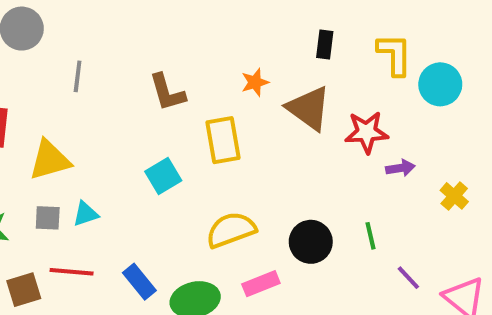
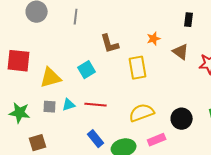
gray line: (78, 76) -> (76, 17), moved
brown triangle: (309, 108) -> (181, 52), size x0.7
cyan square: (163, 176) -> (87, 70), moved
red line: (72, 272) -> (96, 105), moved

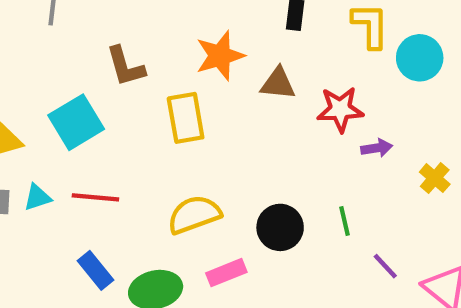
orange star: (154, 39) -> (220, 56), size x1.6
brown triangle: (181, 52) -> (278, 84), turned -30
cyan square: (87, 70) -> (76, 122), size x1.4

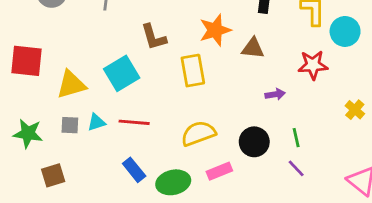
red star: (340, 109) -> (313, 65), moved
purple arrow: (377, 148) -> (275, 94), moved
purple line: (385, 266) -> (296, 168), moved

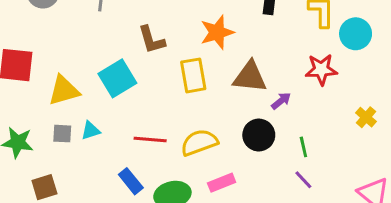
brown triangle: (253, 48) -> (250, 77), moved, size x1.4
purple arrow: (275, 94) -> (281, 101), turned -30
red line: (134, 122) -> (150, 139), moved
black circle: (254, 142) -> (259, 135), moved

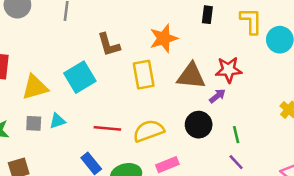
red star: (321, 70) -> (229, 70), moved

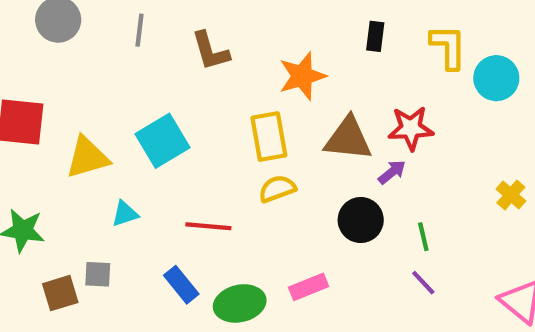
brown L-shape: (109, 45) -> (210, 51), moved
gray square: (34, 123) -> (98, 274), moved
yellow semicircle: (149, 131) -> (277, 189), moved, size x0.7

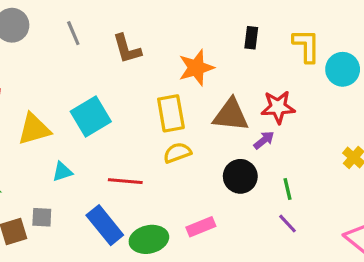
gray line: (140, 30) -> (73, 33), turned -30
blue rectangle: (181, 285) -> (105, 225), size x1.4

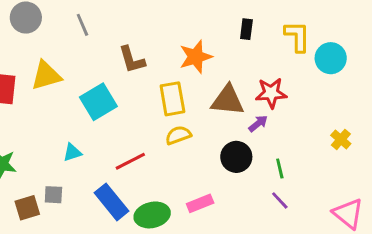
brown L-shape: (127, 49) -> (132, 60), moved
yellow triangle: (34, 129) -> (46, 76), moved
red line: (125, 181) -> (130, 161), turned -32

